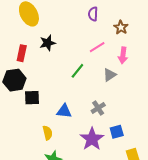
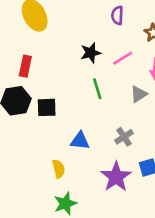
black star: (48, 43) -> (91, 53), moved
green line: (77, 71) -> (97, 89), turned -56
black square: (32, 98) -> (47, 107), moved

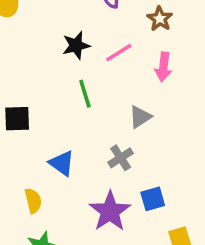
gray triangle: (139, 94) -> (140, 117), moved
blue triangle: (80, 141) -> (62, 163), turned 30

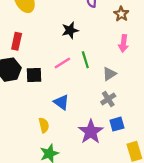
pink line: (119, 53) -> (62, 63), moved
green line: (85, 94) -> (85, 60), moved
gray cross: (121, 158) -> (108, 99), moved

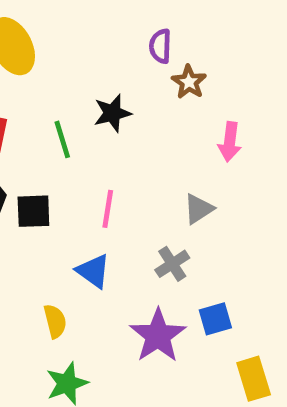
brown star: (121, 14) -> (189, 82), moved
green line: (85, 60) -> (62, 139), moved
pink line: (62, 63) -> (108, 209), moved, turned -49
gray cross: (108, 99) -> (172, 264), moved

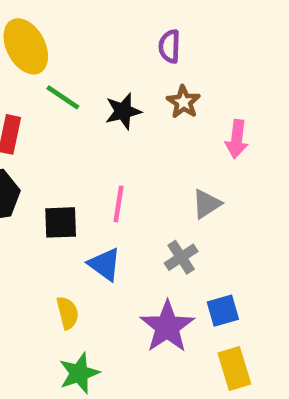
brown star: (189, 82) -> (183, 102), moved
green line: (62, 139) -> (63, 97), moved, turned -39
black square: (33, 211) -> (61, 222), moved
yellow rectangle: (254, 379) -> (234, 368), moved

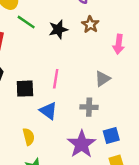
gray cross: (181, 257) -> (89, 107), turned 35

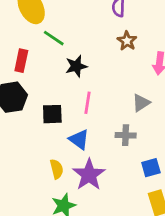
black star: (58, 29) -> (76, 66), moved
purple star: (82, 144) -> (89, 175), moved

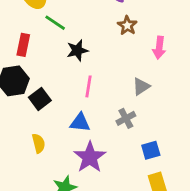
black square: (52, 114) -> (40, 99), moved, turned -35
gray cross: (126, 135) -> (126, 118), turned -30
blue triangle: (79, 139) -> (80, 123), turned -30
yellow semicircle: (57, 169) -> (38, 143), moved

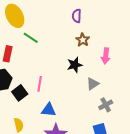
black star: (77, 50) -> (75, 65), moved
pink line: (88, 86) -> (40, 84), moved
gray cross: (126, 118) -> (106, 105), moved

